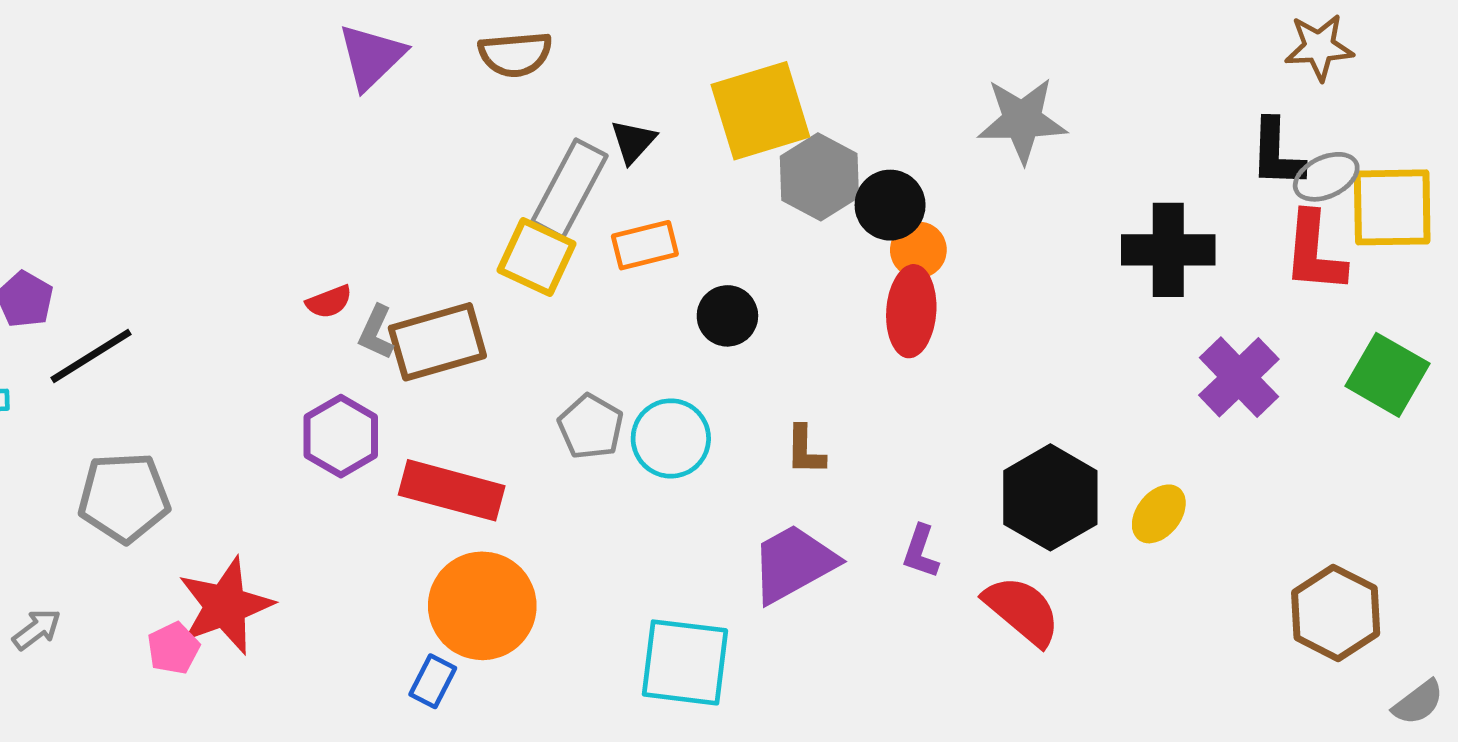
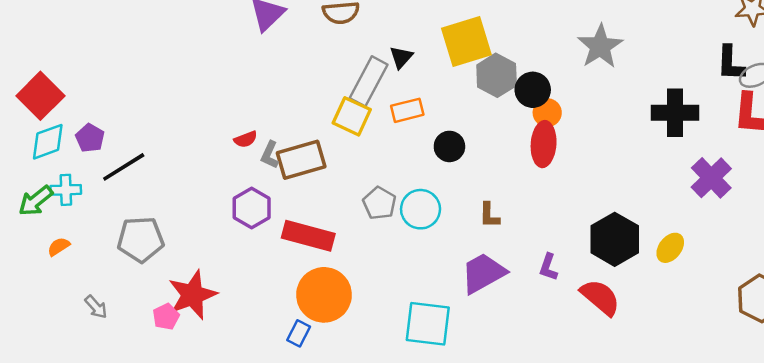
gray star: (1022, 120) -> (600, 46), turned -30
gray arrow: (37, 629) -> (96, 307), turned 85

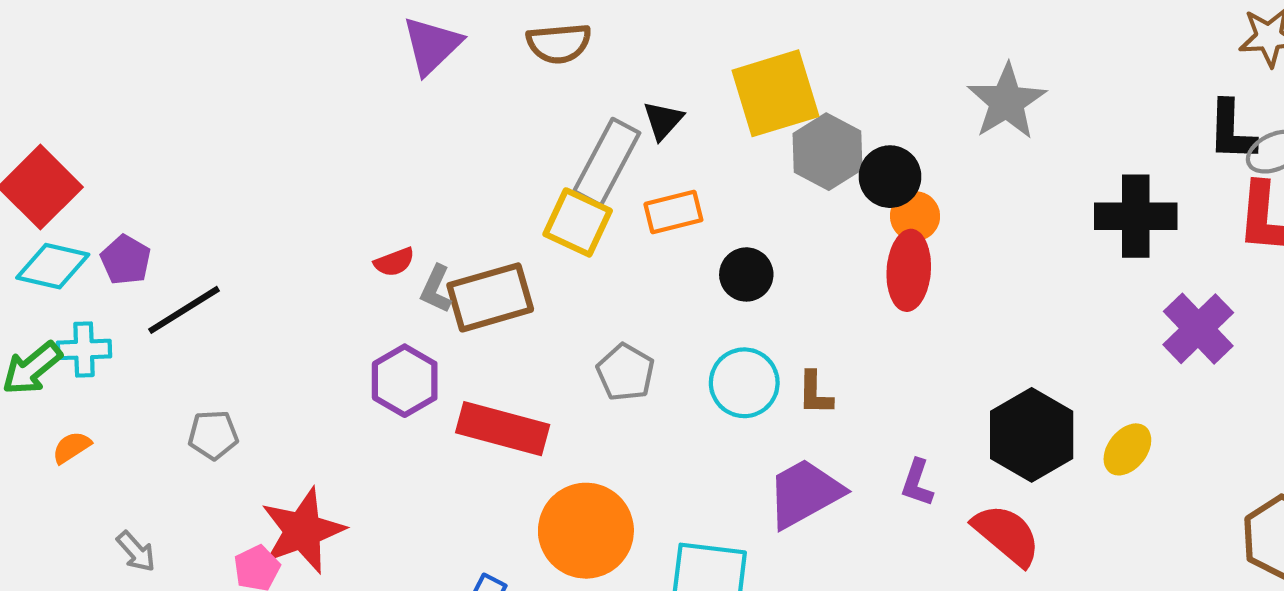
cyan diamond: (48, 142) -> (53, 266), turned 33
cyan circle: (421, 209) -> (744, 383), moved
gray pentagon: (141, 239) -> (213, 435), size x0.6
orange circle: (324, 295) -> (586, 531), moved

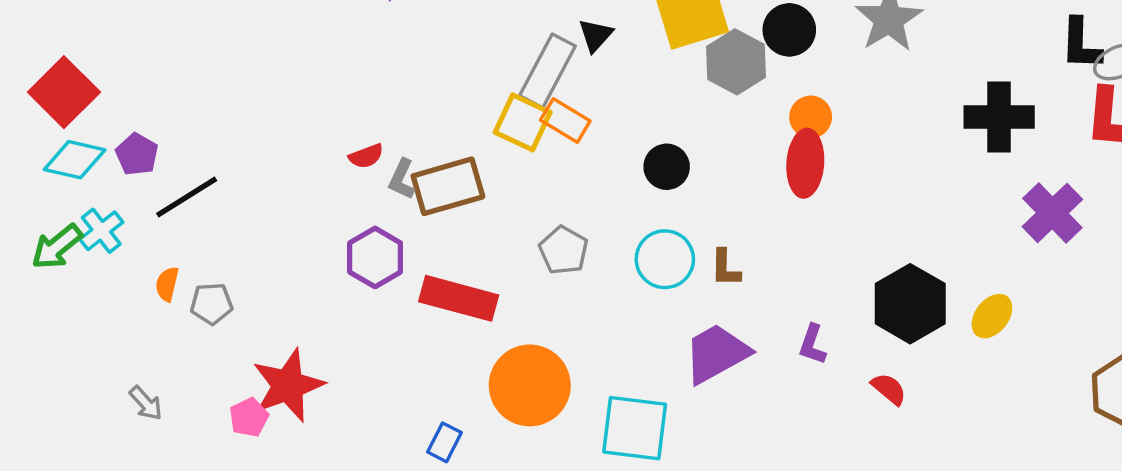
black circle: (890, 177) -> (789, 30), moved
orange rectangle: (673, 212) -> (565, 121), moved, turned 45
cyan cross: (84, 349) -> (101, 231), turned -36
orange semicircle: (72, 447) -> (167, 284), moved, turned -44
red semicircle: (1007, 535) -> (889, 389), size x0.6

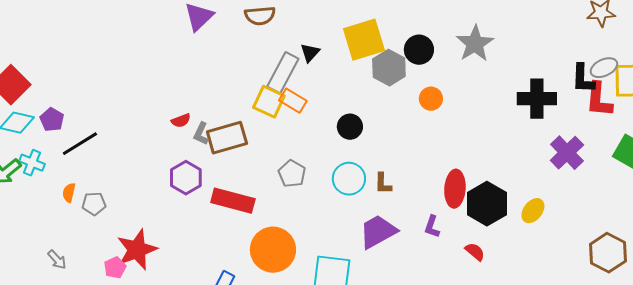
black L-shape: (1081, 44) -> (583, 79), moved
red ellipse: (805, 163) -> (455, 189), moved
cyan cross: (101, 231) -> (32, 163), turned -30

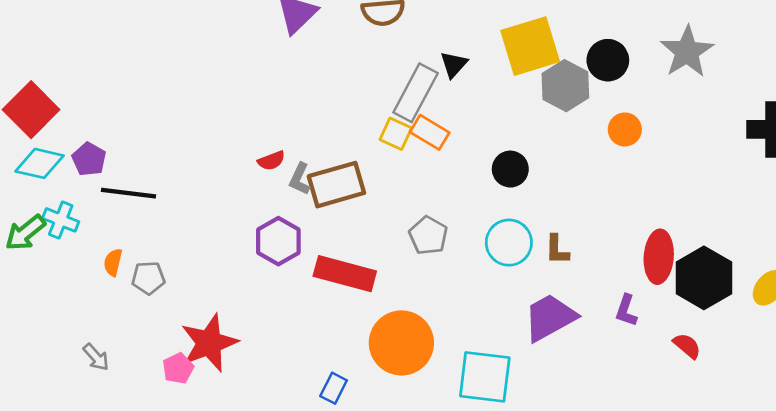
yellow square: (269, 102) -> (396, 134), size x0.7
black line: (80, 144) -> (129, 193), turned 39

